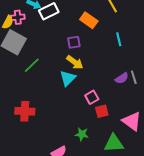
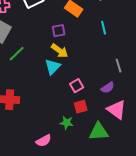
purple semicircle: (122, 78) -> (108, 88), moved
red square: (102, 111) -> (81, 107), moved

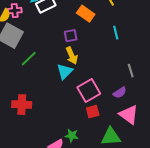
yellow arrow: (60, 51) -> (72, 56), turned 30
pink square: (77, 86) -> (89, 91), size x1.6
green star: (67, 123) -> (72, 136), moved

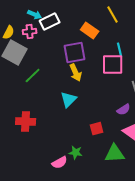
pink cross: (15, 11) -> (30, 32), moved
purple square: (71, 36) -> (75, 53), size x1.6
cyan triangle: (65, 72) -> (69, 100), moved
pink square: (89, 91) -> (113, 65), moved, turned 30

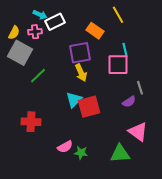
purple semicircle: (124, 110) -> (129, 102), moved
red square: (97, 129) -> (89, 107), moved, size x1.6
pink semicircle: (60, 163) -> (65, 147), moved

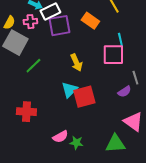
purple square: (80, 53) -> (59, 26), moved

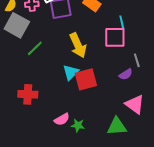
yellow arrow: (76, 63) -> (78, 45), size x1.4

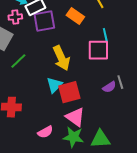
gray line: (137, 60) -> (120, 82), moved
pink triangle: (135, 104) -> (75, 117), moved
green star: (78, 125) -> (73, 137), moved, size x1.5

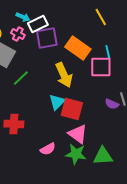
orange rectangle: (75, 16) -> (78, 48), moved, size x1.4
pink cross: (15, 17) -> (18, 34), turned 32
purple semicircle: (109, 87) -> (112, 104), turned 56
red square: (69, 92) -> (72, 109), turned 30

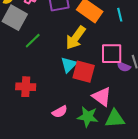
pink square: (101, 67) -> (112, 54), moved
yellow arrow: (64, 75) -> (76, 38), turned 60
pink triangle: (78, 134) -> (102, 97), moved

